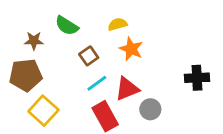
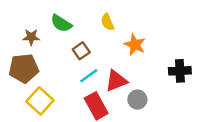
yellow semicircle: (117, 24) -> (107, 22), turned -98
orange star: (131, 49) -> (135, 45), moved

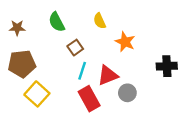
green semicircle: (61, 23) -> (57, 22), turned 30
brown star: (31, 37) -> (17, 28), moved
cyan line: (89, 76) -> (82, 71), turned -36

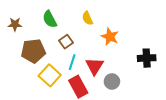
brown pentagon: (22, 64) -> (33, 51), moved
red triangle: (108, 75) -> (95, 66), turned -36
yellow square: (37, 94) -> (50, 75), moved

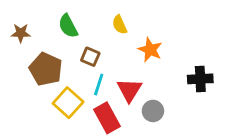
brown square: (66, 42) -> (90, 57), turned -32
brown pentagon: (33, 51) -> (46, 69), turned 30

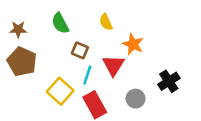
brown pentagon: (46, 69) -> (22, 62), moved
black cross: (200, 79) -> (169, 81), moved, turned -30
red triangle: (129, 90) -> (113, 65), moved

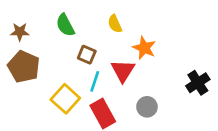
black cross: (169, 81) -> (198, 83), moved

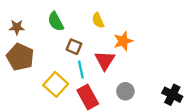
orange star: (144, 48) -> (123, 41), turned 30
cyan line: (95, 81) -> (81, 70), turned -30
black cross: (198, 83) -> (172, 95), moved, turned -30

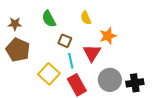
gray circle: (125, 91) -> (110, 80), size x1.5
black cross: (172, 95) -> (135, 83), moved, turned -36

